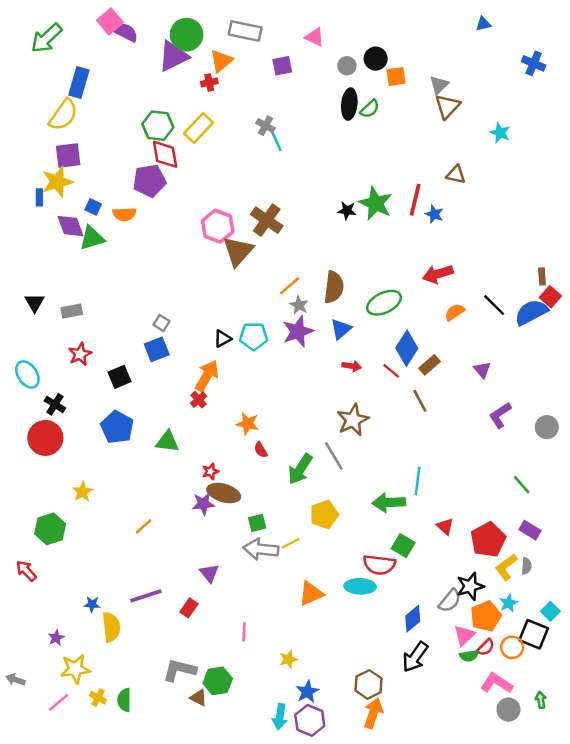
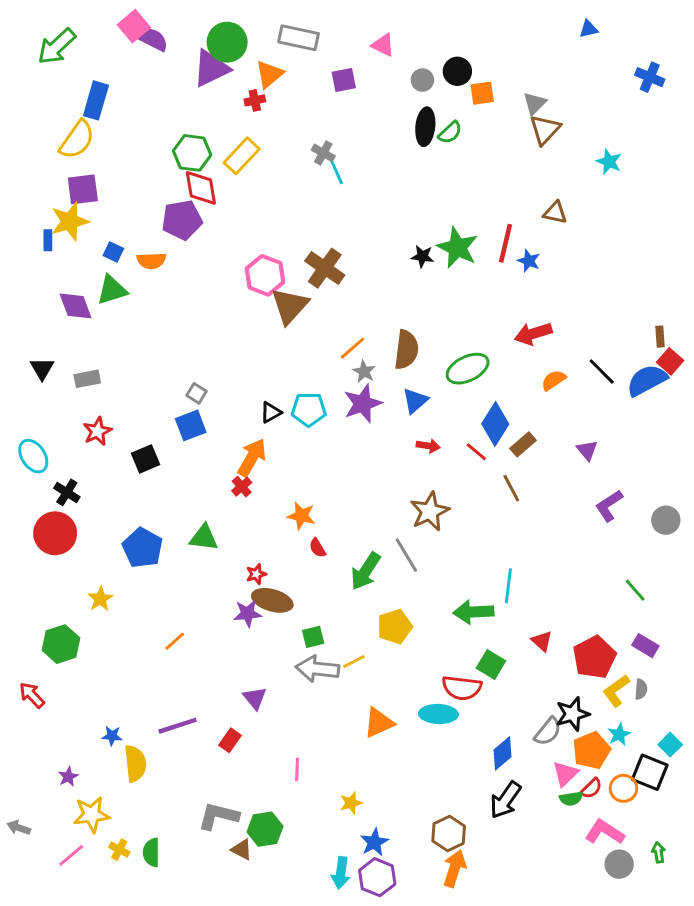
purple diamond: (70, 226) -> (76, 306), moved
blue pentagon: (117, 427) -> (143, 548), moved

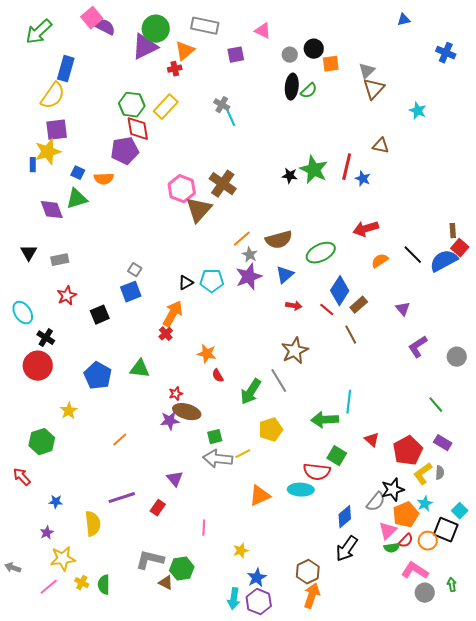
brown semicircle: (406, 350) -> (279, 240), turned 68
blue star: (112, 736) -> (56, 502), moved

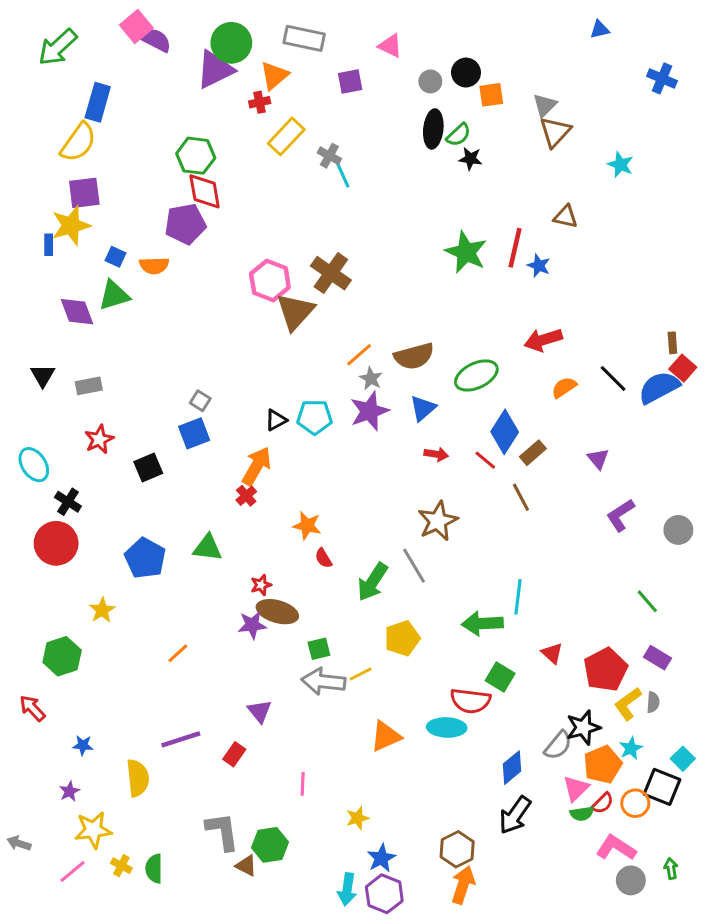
yellow rectangle: (166, 107) -> (286, 136), moved
black star: (290, 176) -> (470, 159), moved
gray L-shape: (150, 560) -> (222, 831), turned 68

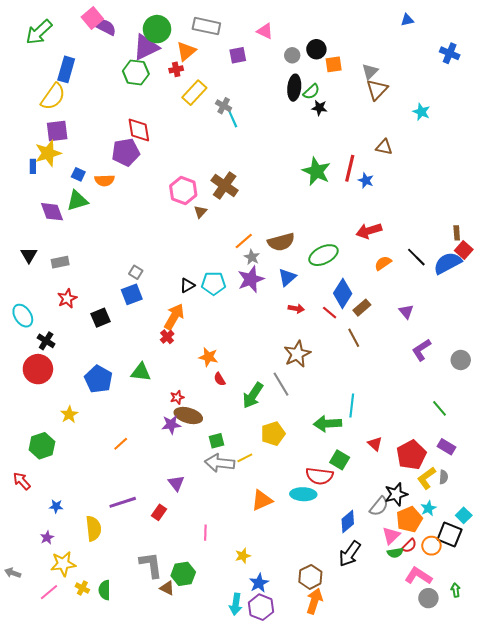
green hexagon: (196, 156) -> (136, 72), moved
brown triangle: (295, 312) -> (200, 212), size x0.5

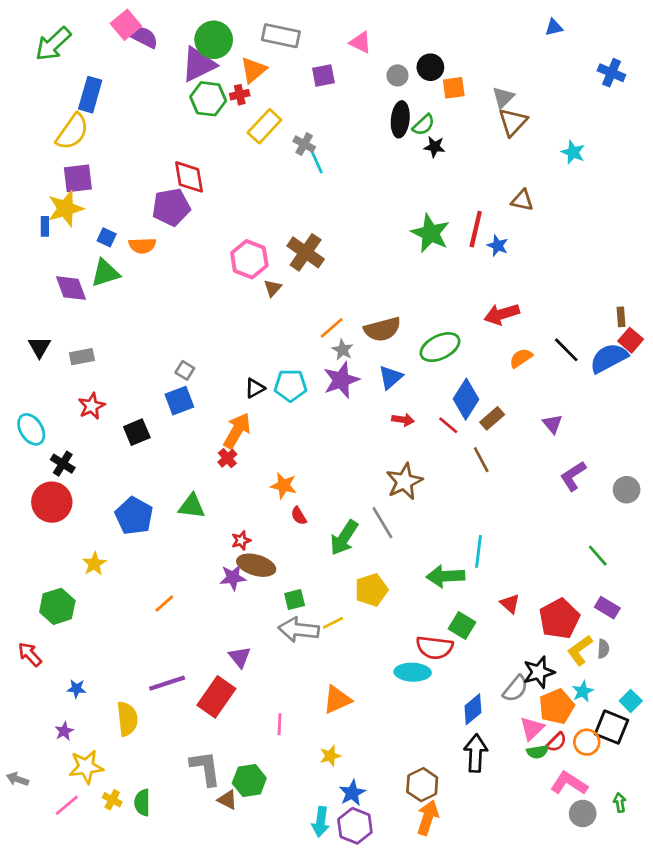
green hexagon: (136, 72) -> (208, 99), moved
orange triangle: (262, 500) -> (337, 700), moved
red rectangle: (159, 512) -> (216, 697), size x1.8
black arrow: (350, 554) -> (476, 753), turned 148

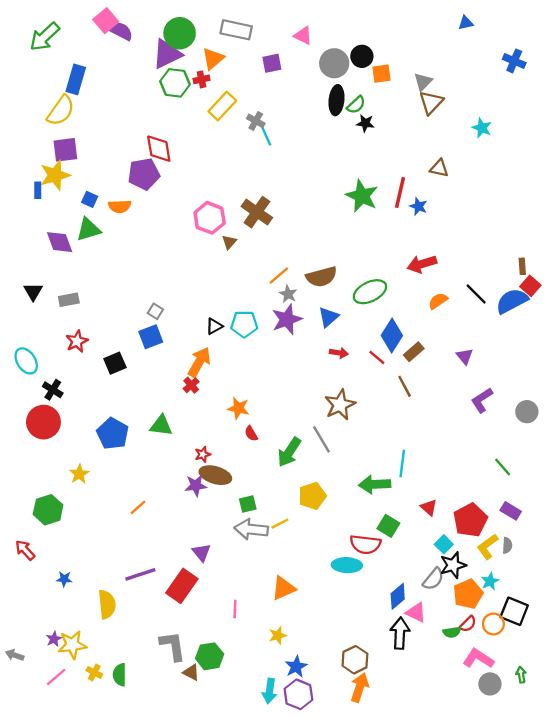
gray circle: (397, 75) -> (334, 63), size x1.6
cyan square: (631, 701) -> (444, 544), moved
pink triangle: (532, 728) -> (416, 612), moved, turned -50
purple star: (64, 731) -> (54, 639), moved

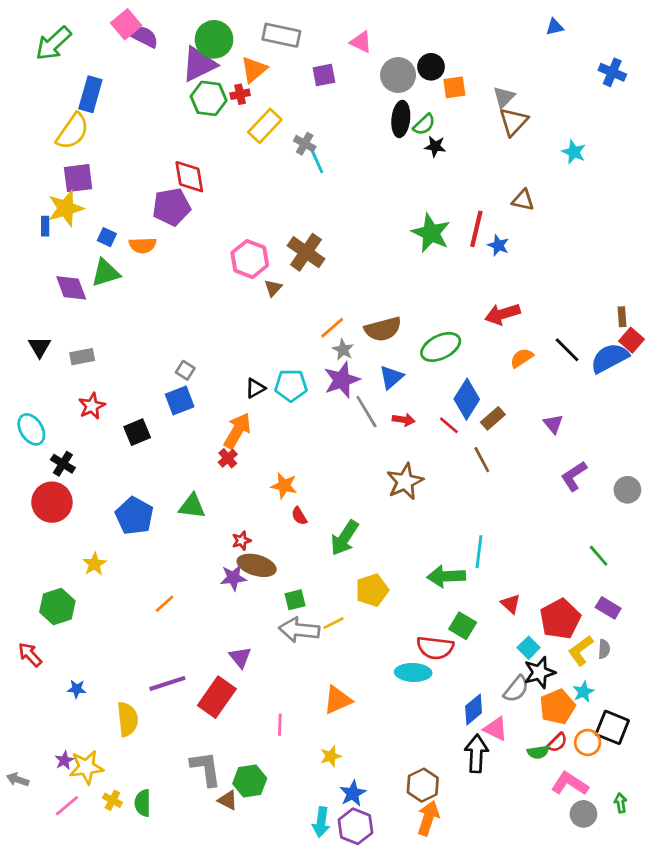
gray line: (322, 439) -> (366, 412), moved

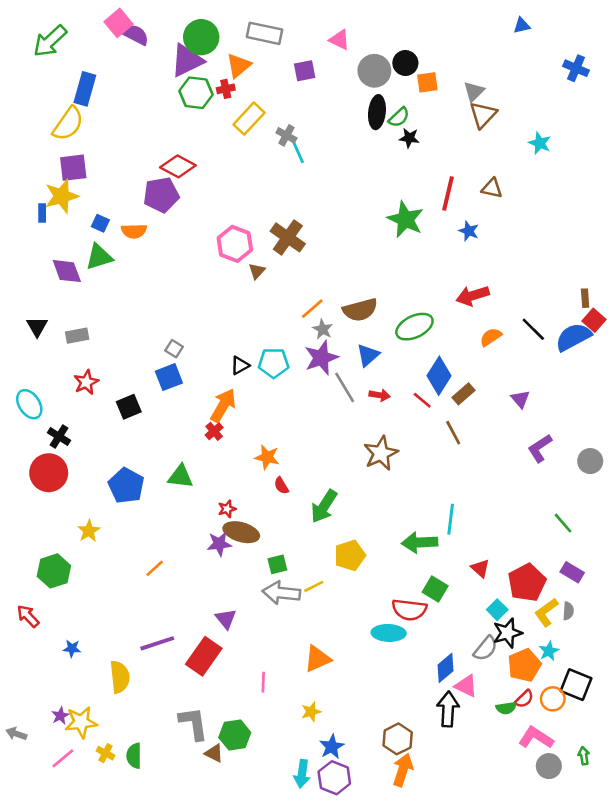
red diamond: (189, 177) -> (178, 166), turned -52
red line: (476, 229) -> (448, 194), moved

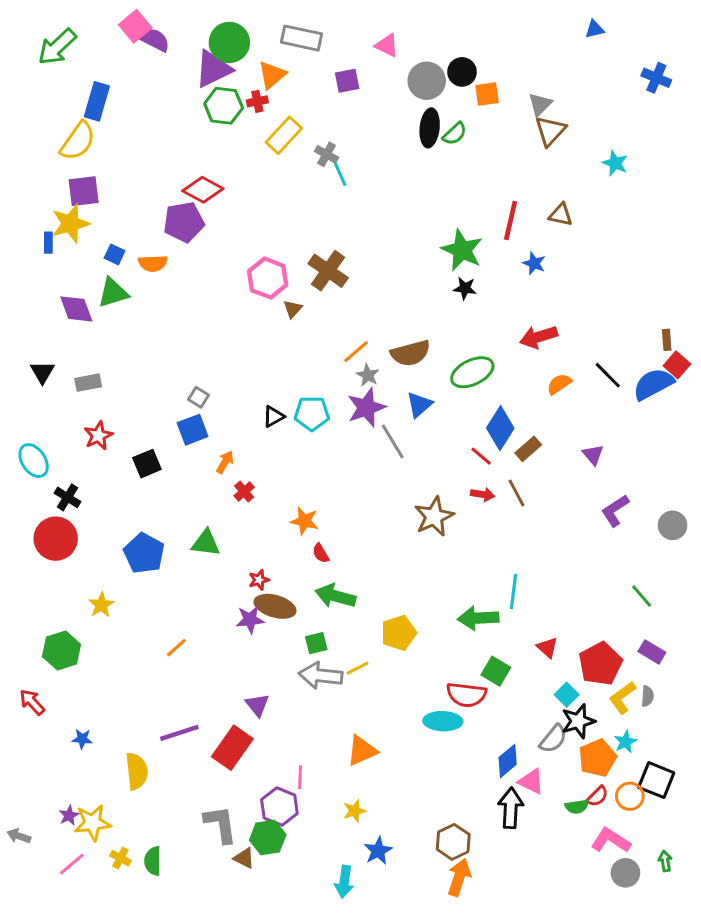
black star: (409, 138) -> (465, 288), moved
red arrow: (380, 395) -> (483, 494), moved
orange arrow: (223, 405) -> (225, 462), moved, size x0.6
green arrow: (324, 506) -> (335, 596), moved, turned 72
purple hexagon: (334, 778) -> (279, 807), moved

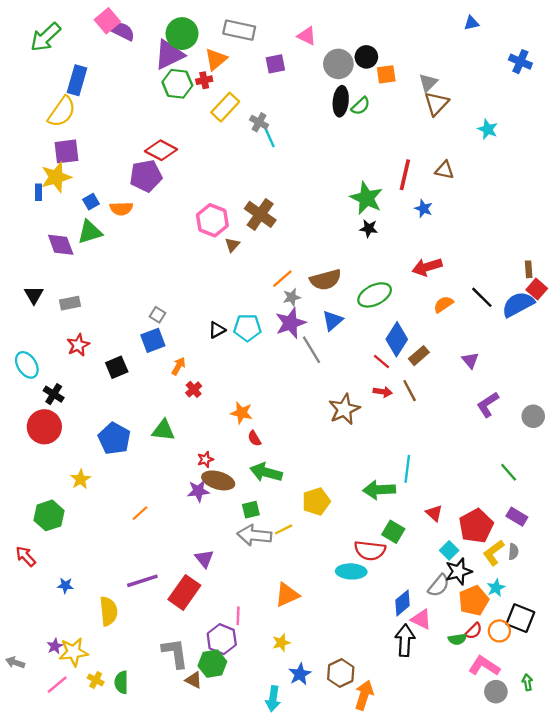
blue square: (115, 254) -> (91, 202), turned 35
gray star: (368, 375) -> (292, 297), turned 30
brown hexagon: (453, 842) -> (341, 673), moved

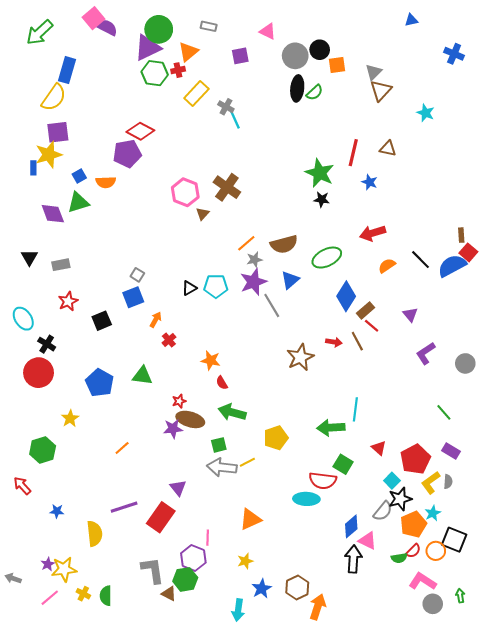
gray rectangle: (239, 30) -> (209, 26), size x0.6
red line: (382, 361) -> (372, 326), moved

